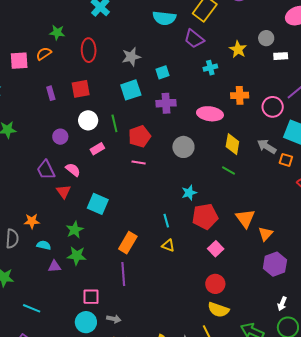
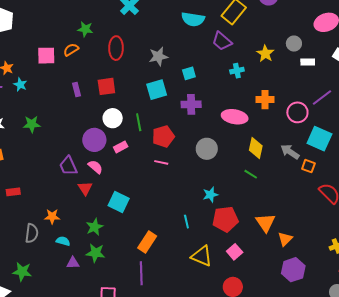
purple circle: (60, 137) -> (94, 140), moved, size x1.5
yellow triangle: (168, 245) -> (202, 256), moved, size x1.6

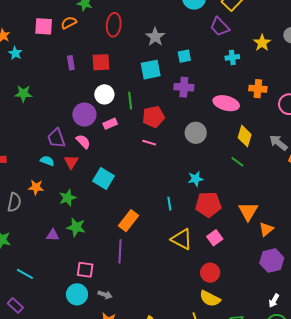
gray star: (158, 56) -> (155, 37), turned -30
green star: (95, 227) -> (68, 198), moved
cyan semicircle: (63, 241) -> (47, 161), moved

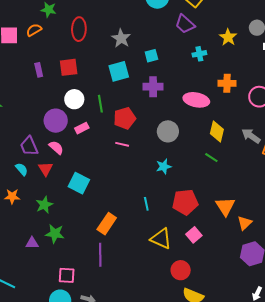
cyan semicircle: (47, 161) -> (22, 169), turned 32
cyan star: (196, 179) -> (164, 167), moved
red circle: (210, 273) -> (181, 270), moved

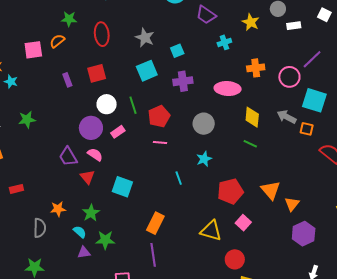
cyan semicircle: (22, 169) -> (80, 232), moved
cyan line: (146, 204) -> (179, 178), moved

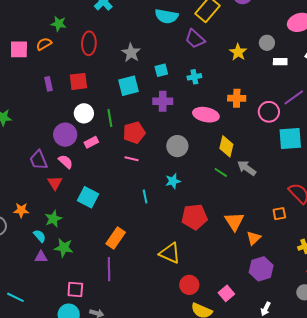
cyan cross: (224, 42) -> (194, 77), moved
cyan square: (314, 100) -> (290, 138), turned -30
gray arrow: (287, 117) -> (247, 168), moved
orange square: (307, 129) -> (279, 214), moved, turned -32
pink square: (243, 223) -> (226, 293), moved

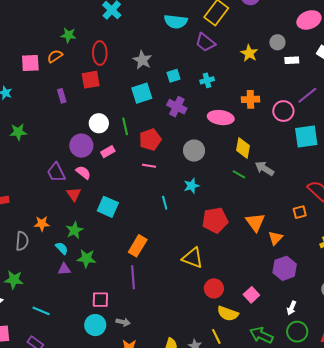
red square: (78, 81) -> (91, 80), moved
purple cross: (163, 101) -> (177, 107), turned 30

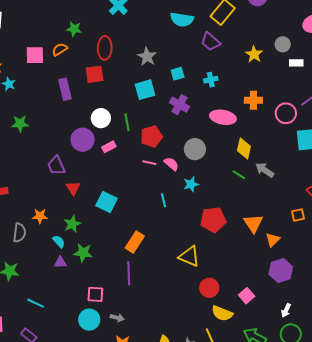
purple rectangle: (62, 96) -> (65, 89), size x1.5
pink semicircle: (83, 172) -> (171, 164), moved

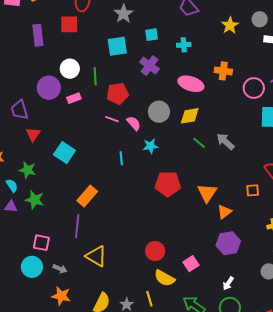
yellow diamond: (244, 149) -> (190, 116), moved, turned 60
green star: (72, 224) -> (28, 170), turned 30
yellow triangle: (189, 256) -> (96, 256), moved

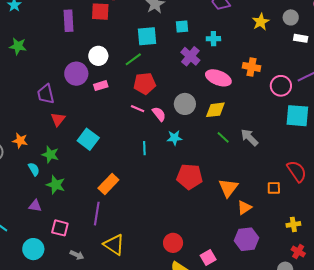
purple cross: (149, 66) -> (190, 56), moved
green line: (95, 76) -> (133, 59), moved, turned 54
purple triangle: (11, 206) -> (35, 206), moved
cyan circle: (32, 267) -> (33, 249), moved

